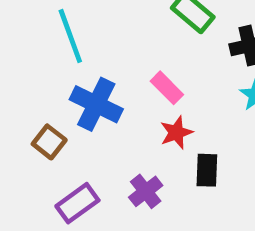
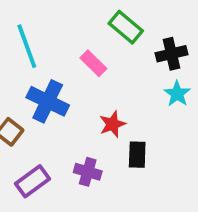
pink rectangle: (167, 88) -> (93, 63), moved
purple cross: (146, 191) -> (88, 172), turned -36

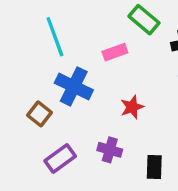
pink rectangle: (93, 63) -> (115, 52), turned -65
black rectangle: (137, 155) -> (154, 167), moved

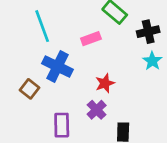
purple cross: (110, 150) -> (97, 110), moved, turned 30
purple rectangle: (60, 158) -> (62, 125), moved, turned -55

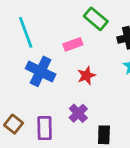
red star: (105, 83) -> (86, 75), moved
brown square: (30, 89) -> (14, 124), moved

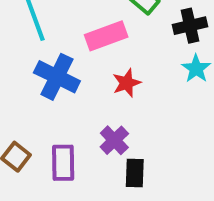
pink rectangle: (73, 44) -> (106, 36), size x1.4
black rectangle: (104, 135) -> (135, 173), moved

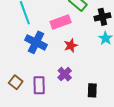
black rectangle: (135, 173) -> (92, 90), moved

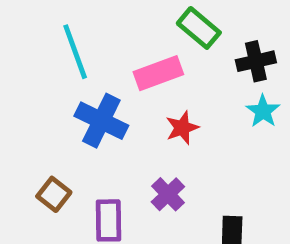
brown square: (16, 82) -> (54, 194), moved

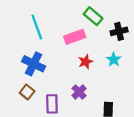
cyan star: (263, 111) -> (114, 60), moved
blue cross: (101, 121) -> (34, 64), moved

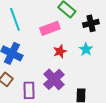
purple cross: (79, 92) -> (54, 79), size x1.5

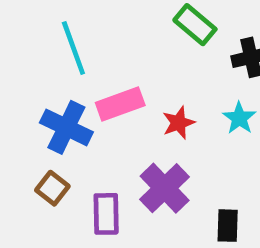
pink rectangle: (50, 28) -> (120, 104), moved

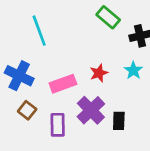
pink rectangle: (120, 104) -> (63, 84), moved
blue cross: (66, 127) -> (19, 76), moved
black rectangle: (228, 226) -> (119, 121), moved

